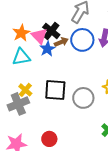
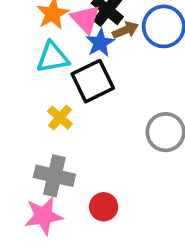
black square: (55, 90) -> (93, 81), moved, turned -30
gray cross: (18, 104) -> (54, 176), moved, turned 35

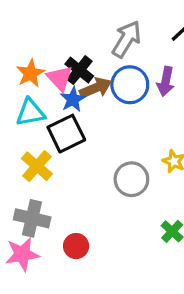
brown arrow: (125, 30) -> (96, 88), size x1.4
yellow cross: (60, 118) -> (37, 166), size x1.4

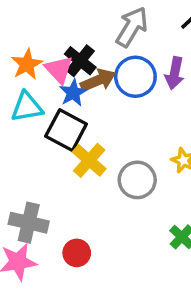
black square: (66, 134) -> (66, 130), turned -36
yellow cross: (37, 166) -> (89, 160), moved

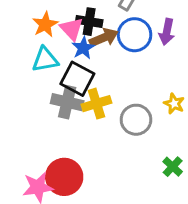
black cross: (80, 61) -> (89, 22), turned -30
yellow cross: (89, 160) -> (96, 104), turned 32
gray cross: (29, 223) -> (67, 102), moved
red circle: (77, 253) -> (64, 177), moved, size x1.6

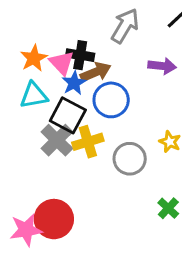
purple arrow: (167, 32) -> (162, 66), turned -95
blue circle: (135, 35) -> (111, 100), moved
gray cross: (67, 102) -> (57, 140), turned 32

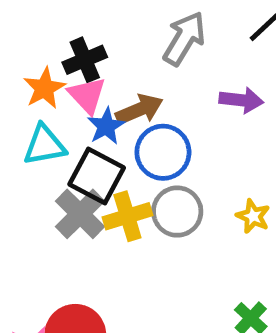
black cross: (80, 55) -> (85, 60), moved, turned -32
gray circle: (130, 159) -> (177, 212), moved

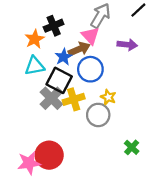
pink triangle: (87, 95) -> (90, 36), moved
gray circle: (177, 212) -> (98, 115), moved
yellow star: (253, 216) -> (108, 97), moved

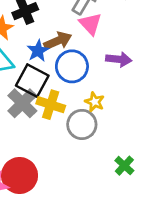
pink triangle: (90, 36) -> (90, 24), moved
purple arrow: (127, 45) -> (119, 59), moved
yellow cross: (74, 99) -> (51, 105), turned 35

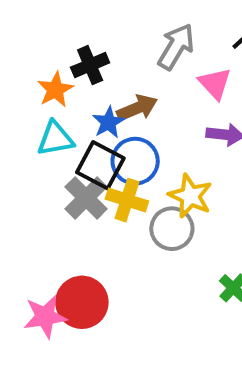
pink triangle: (90, 24) -> (215, 83), moved
blue circle: (72, 66) -> (135, 161), moved
yellow star: (95, 102) -> (190, 196), size x1.5

